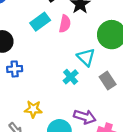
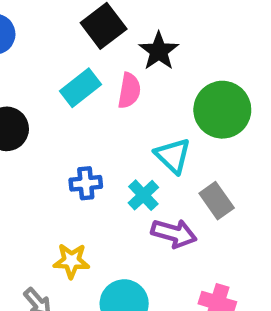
blue cross: (15, 69) -> (86, 183), moved
purple arrow: (85, 117) -> (174, 233), moved

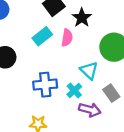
blue cross: (86, 183) -> (45, 85), size x1.5

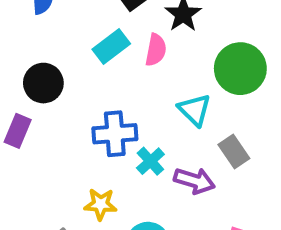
cyan cross: (74, 91) -> (150, 161), moved

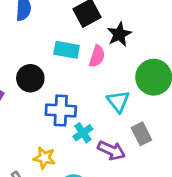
cyan rectangle: (111, 47) -> (67, 50), turned 40
black circle: (43, 83) -> (30, 78), moved

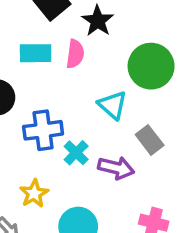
yellow star: (44, 158) -> (34, 194), turned -30

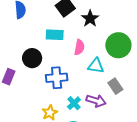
pink semicircle: (75, 54) -> (79, 47), moved
cyan triangle: (113, 105) -> (96, 66), turned -36
cyan cross: (76, 153) -> (74, 103), moved

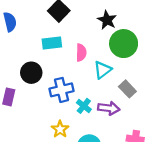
black star: (90, 19) -> (107, 20), moved
cyan triangle: (96, 66) -> (102, 70), turned -36
cyan cross: (74, 103) -> (84, 106), moved

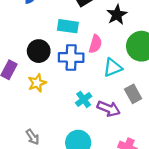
black star: (107, 20) -> (117, 15), moved
blue cross: (62, 90) -> (71, 58), moved
yellow star: (60, 129) -> (37, 83), moved

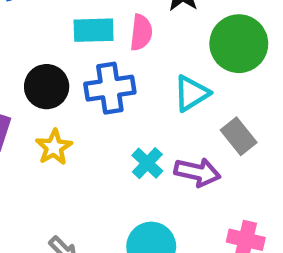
pink semicircle: (95, 44) -> (141, 32), moved

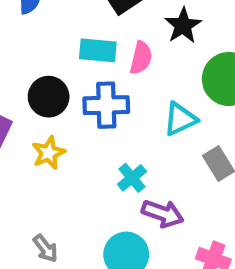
purple arrow: (197, 172) -> (163, 213), moved

